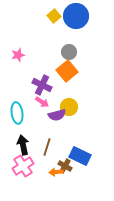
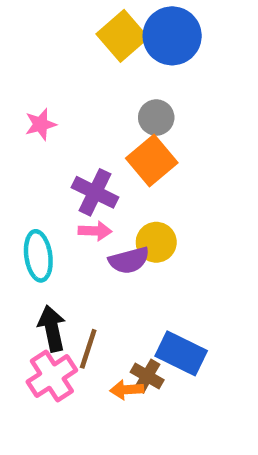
yellow square: (54, 16) -> (122, 36), size x1.5
pink arrow: (42, 102) -> (95, 231), turned -32
brown line: (47, 147) -> (88, 349), moved

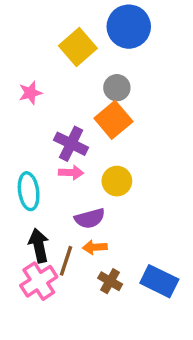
yellow square: (122, 36) -> (78, 47), moved
purple semicircle: (129, 260) -> (90, 218), moved
blue rectangle: (181, 353) -> (159, 281), moved
orange arrow: (127, 390) -> (95, 247), moved

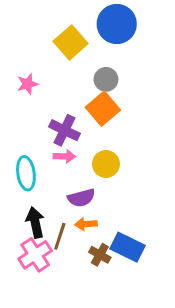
blue rectangle: (159, 281) -> (128, 247), moved

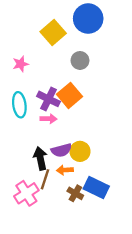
orange square: (103, 109) -> (69, 95), moved
yellow circle: (106, 164) -> (80, 151), moved
cyan ellipse: (26, 173) -> (19, 105), moved
black arrow: (35, 222) -> (40, 158), moved

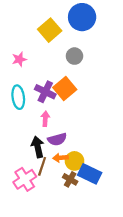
pink arrow: (49, 119) -> (45, 119), moved, turned -88
yellow circle: (80, 151) -> (74, 161), moved

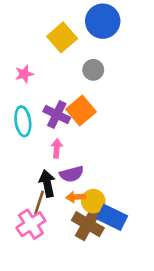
brown line: (42, 166) -> (39, 202), moved
brown cross: (70, 179) -> (88, 224), size x1.6

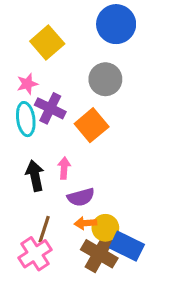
yellow square: (62, 37) -> (47, 42), moved
gray circle: (93, 70) -> (105, 79), size x1.4
purple cross: (57, 115) -> (50, 108), moved
cyan ellipse: (23, 121) -> (26, 119), moved
black arrow: (47, 184) -> (35, 176), moved

